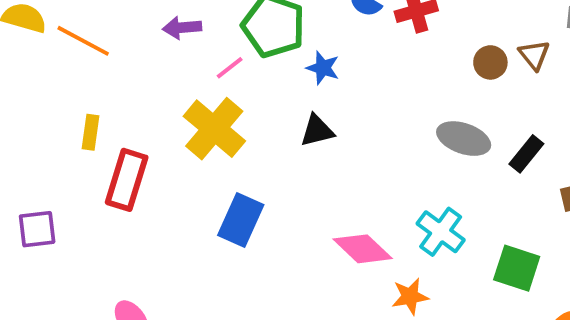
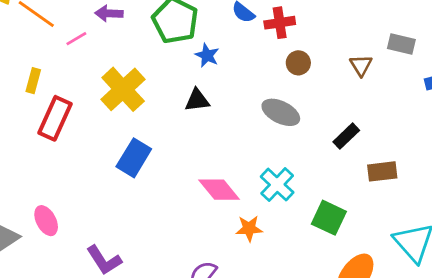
brown circle: (490, 62) -> (298, 63), moved
pink line: (230, 68) -> (76, 39), moved
gray ellipse: (464, 139) -> (281, 112), moved

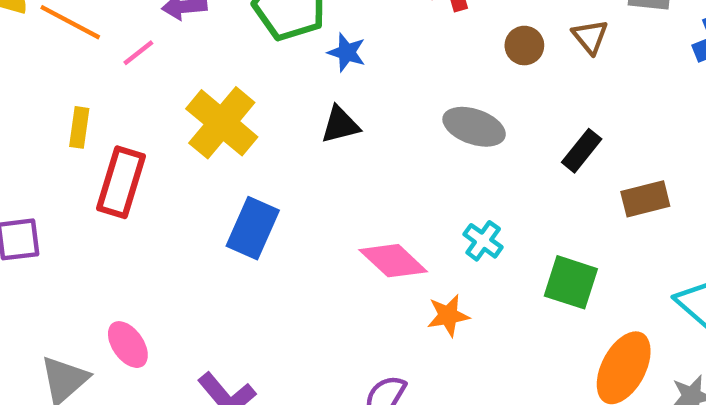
brown circle: (298, 63) -> (524, 46), moved
cyan cross: (277, 185) -> (483, 241), size x0.7

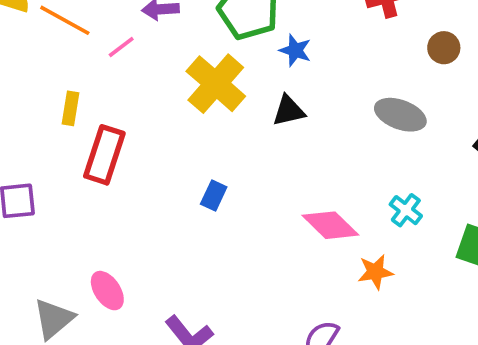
yellow cross: (222, 123) -> (216, 84), moved
blue rectangle: (253, 228) -> (214, 195), size x0.6

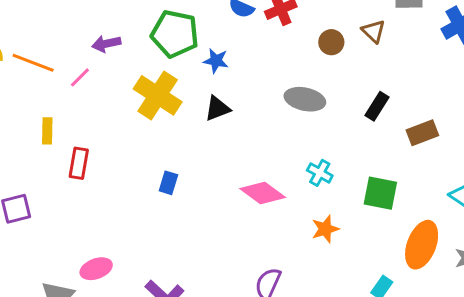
red rectangle: (104, 155) -> (79, 163), size x0.7
orange star: (375, 272) -> (325, 229), moved
pink ellipse: (107, 291) -> (96, 269), turned -68

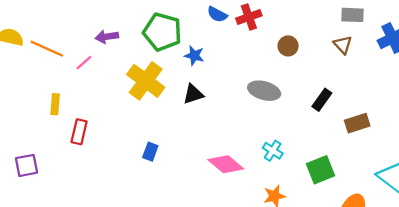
brown triangle: (374, 31) -> (343, 45), moved
green square: (380, 193) -> (321, 170), turned -36

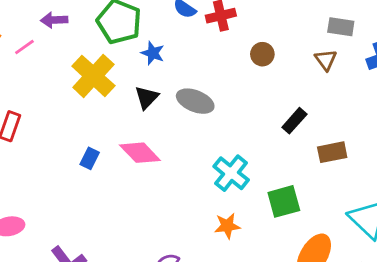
gray ellipse: (264, 91) -> (195, 101), moved
black triangle: (193, 94) -> (147, 97), turned -35
cyan cross: (273, 151) -> (231, 173), size x1.5
pink diamond: (226, 164) -> (140, 153), moved

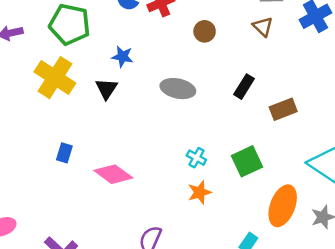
blue star: (153, 53) -> (123, 57), moved
gray ellipse: (195, 101) -> (178, 89), moved
pink diamond: (140, 153) -> (113, 174), moved
cyan cross: (231, 173) -> (196, 158), moved, size x0.6

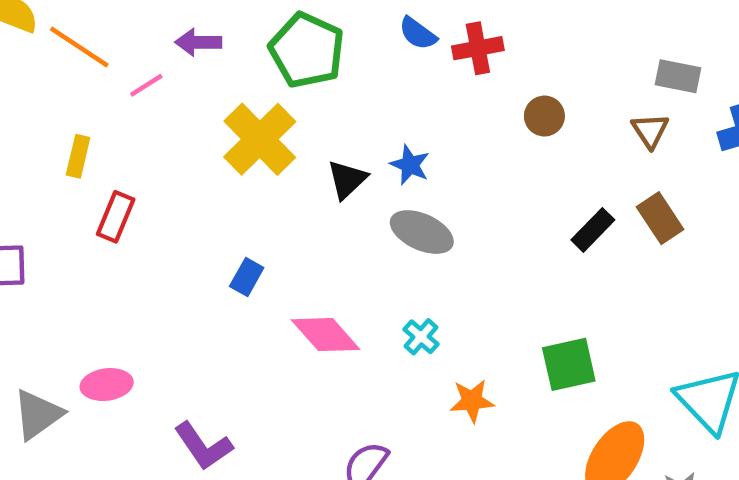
blue star: (123, 57) -> (410, 165), moved
gray ellipse: (178, 89) -> (422, 232), moved
brown rectangle: (283, 109) -> (660, 218), moved, turned 65
cyan cross: (196, 158) -> (421, 337), moved

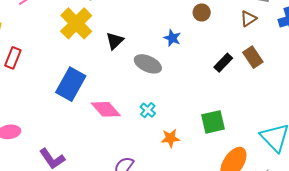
brown triangle: (650, 131) -> (248, 19), turned 30
blue star: (410, 165) -> (172, 38), moved
blue rectangle: (247, 277) -> (71, 84), size x2.0

